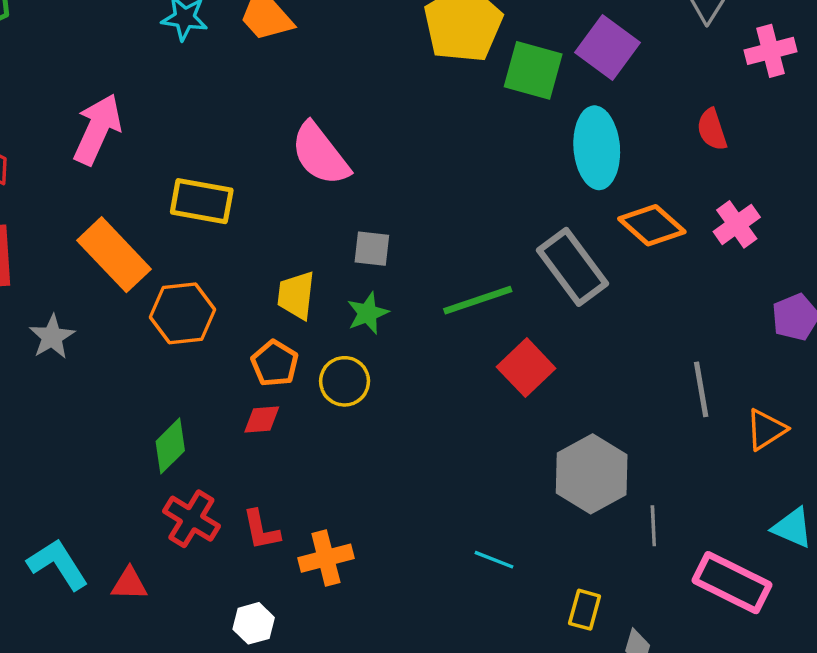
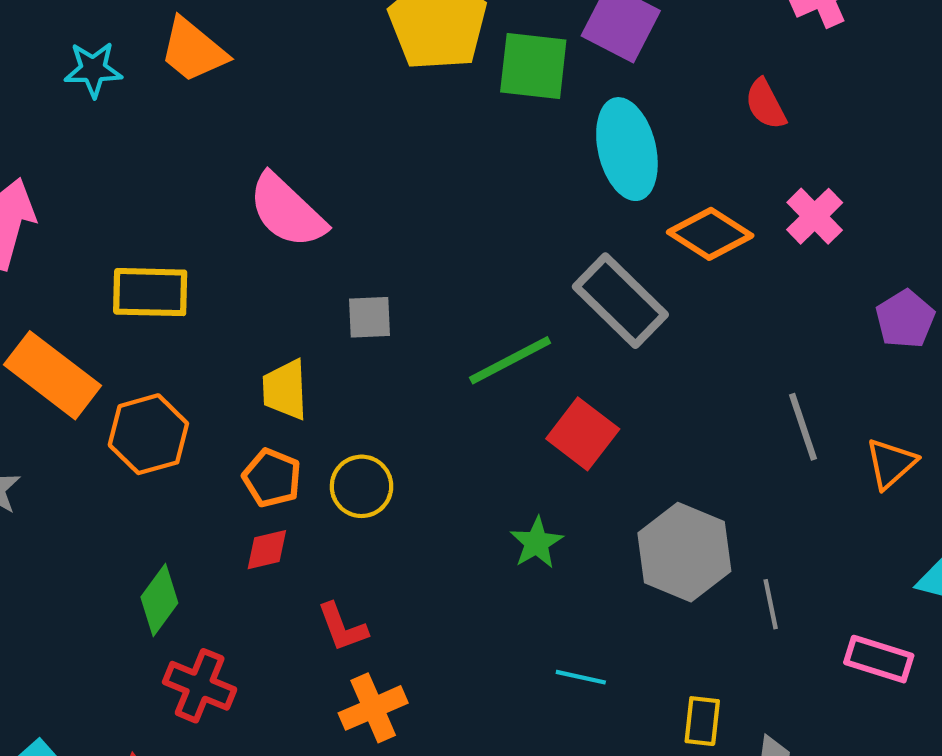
green star: (368, 313) -> (537, 543), moved
red L-shape: (261, 530) -> (342, 627), moved
pink rectangle: (732, 583) -> (879, 659), size x0.7

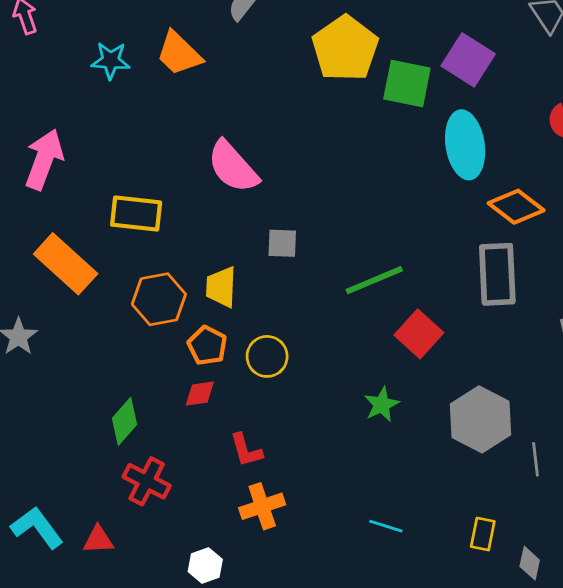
gray rectangle: (620, 301) -> (497, 274), moved, turned 38
orange hexagon: (148, 434) -> (159, 299), moved
cyan line: (581, 677) -> (386, 526), moved

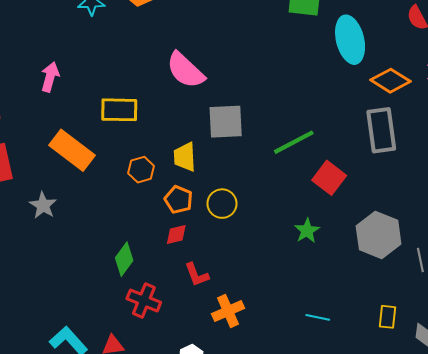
pink arrow: (44, 159) -> (50, 77), size x0.7
gray square: (282, 243) -> (226, 122), size x1.6
orange hexagon: (159, 299) -> (141, 170), size x0.7
red L-shape: (246, 450) -> (197, 275), moved

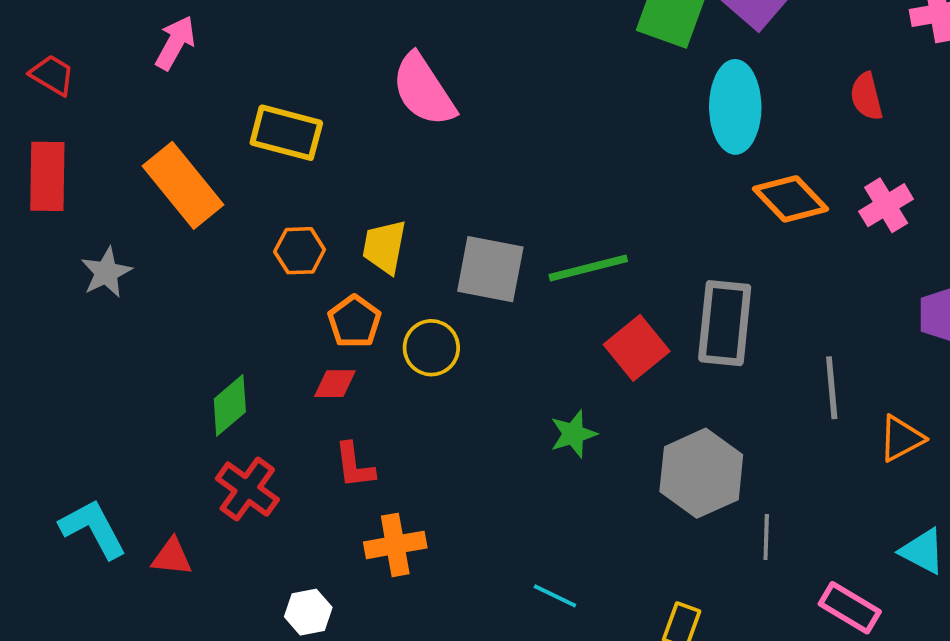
gray square: (226, 122) -> (490, 269), moved
gray rectangle: (381, 130) -> (725, 323), moved

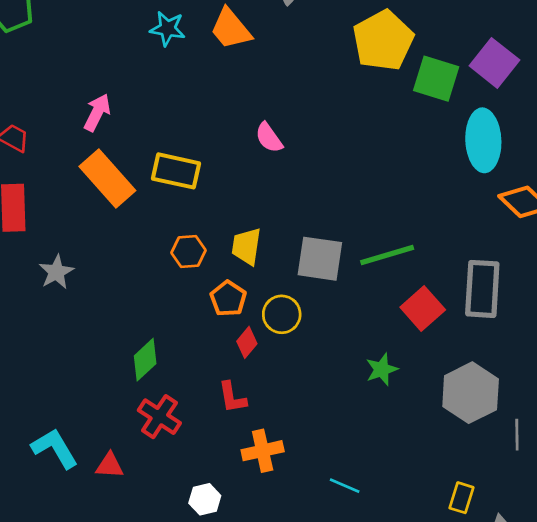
pink semicircle: (424, 90) -> (269, 138), size x0.6
orange rectangle: (183, 185) -> (107, 178), moved
red diamond: (335, 384) -> (247, 342), moved, turned -48
cyan line: (555, 596) -> (345, 486), moved

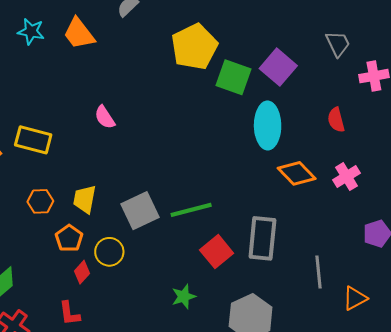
gray square: (320, 259) -> (140, 211), turned -36

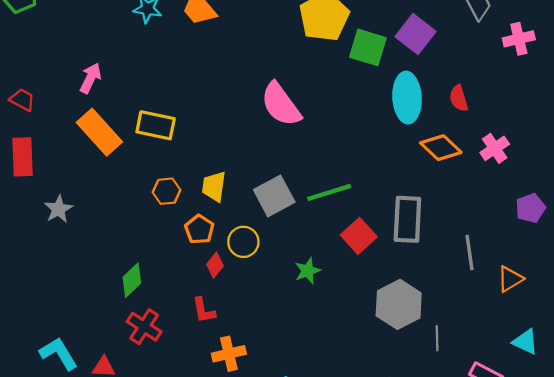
pink semicircle: (105, 117) -> (281, 104), moved, size x1.8
red semicircle: (336, 120) -> (459, 98), moved
green star: (184, 297) -> (308, 271), moved

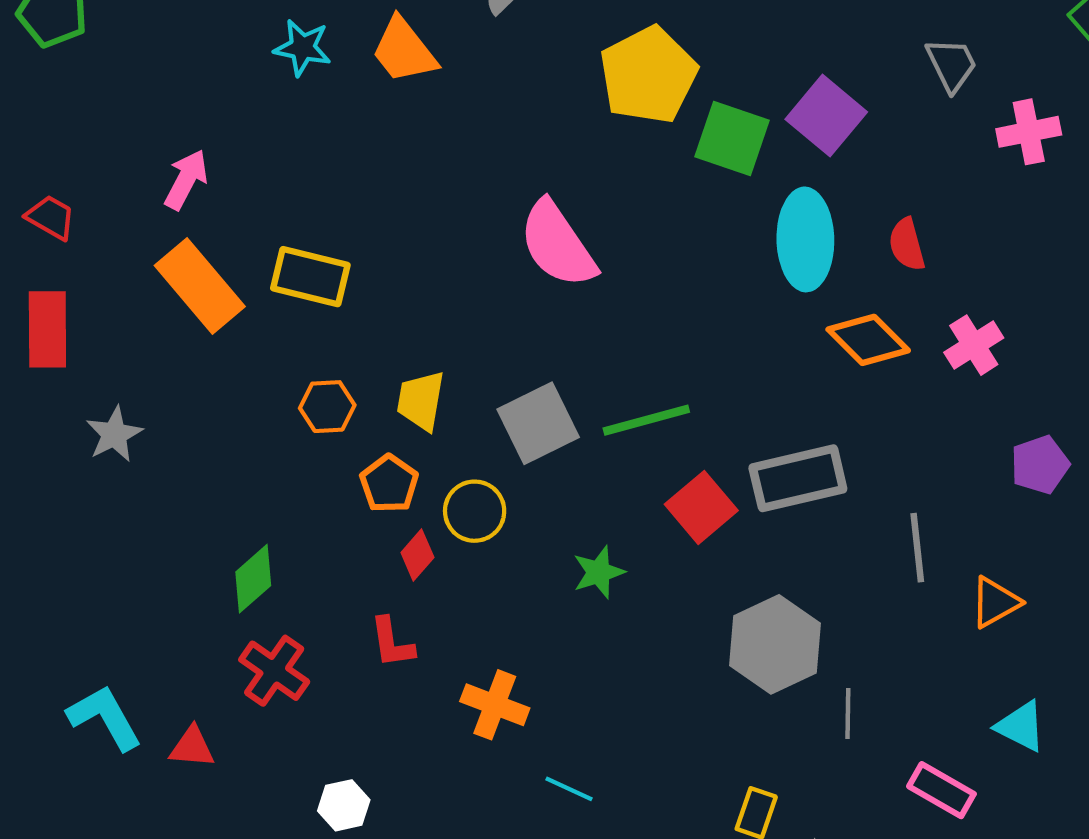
gray rectangle: (407, 219) -> (798, 478), turned 72
orange cross: (229, 354) -> (495, 705), moved, turned 32

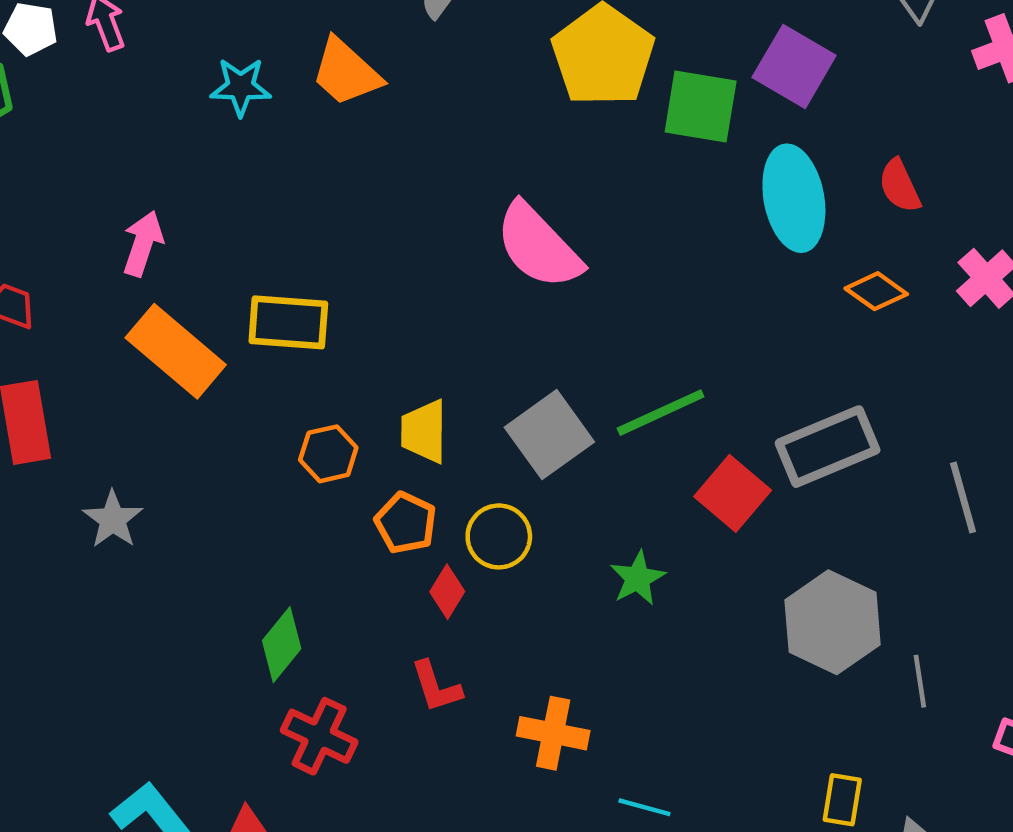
orange diamond: (868, 340) -> (876, 291), size x0.7

